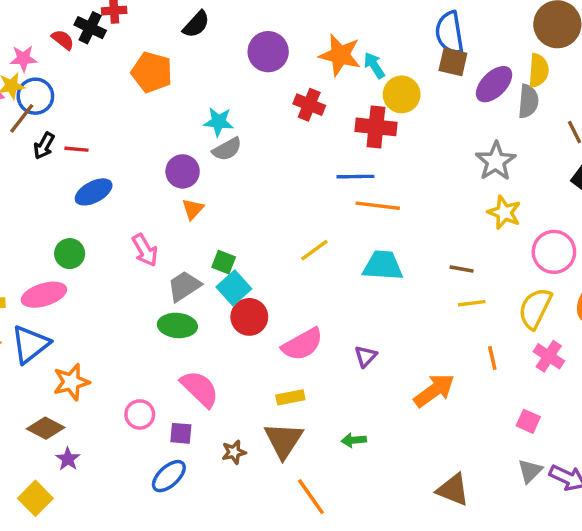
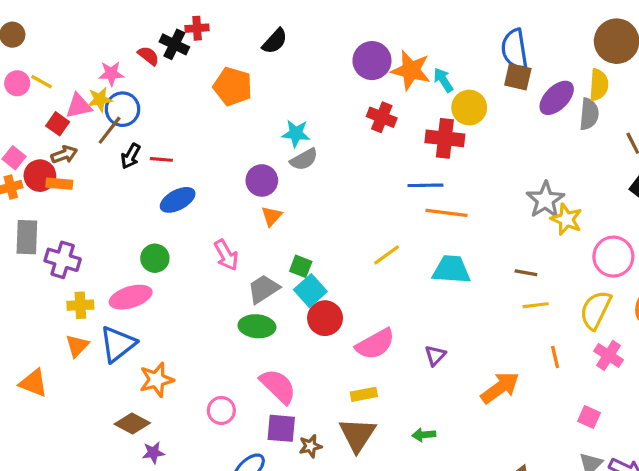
purple circle: (268, 52) -> (372, 61), moved
gray star: (496, 161) -> (545, 200), moved
purple square: (181, 433) -> (281, 428), moved, size x1.4
purple star: (68, 459) -> (153, 453), turned 30

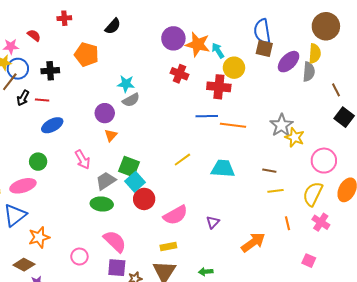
black cross: (174, 44) -> (50, 71), moved, turned -30
orange line: (447, 213) -> (233, 125), moved
green square: (301, 266) -> (129, 167), size x1.5

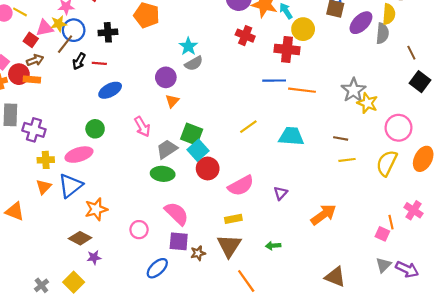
cyan star: (126, 84) -> (188, 46), turned 30
pink cross: (321, 222) -> (414, 210), moved
orange line: (288, 223) -> (391, 222), moved

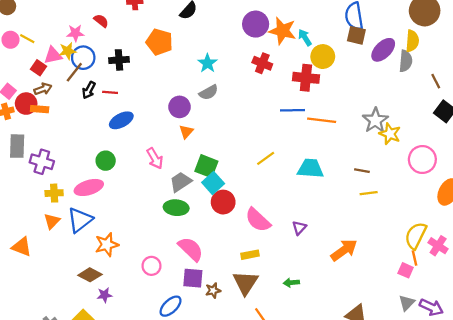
cyan star: (188, 46) -> (207, 63), moved
yellow semicircle: (387, 163) -> (416, 236), moved
pink semicircle: (241, 186) -> (258, 220), turned 72

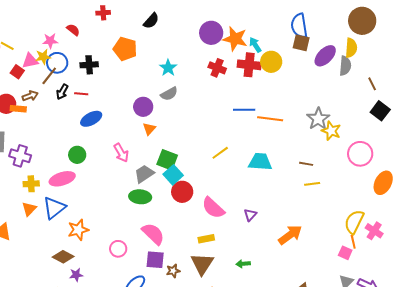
red cross: (306, 78) -> (249, 65), moved
brown arrow: (43, 89) -> (30, 96), moved

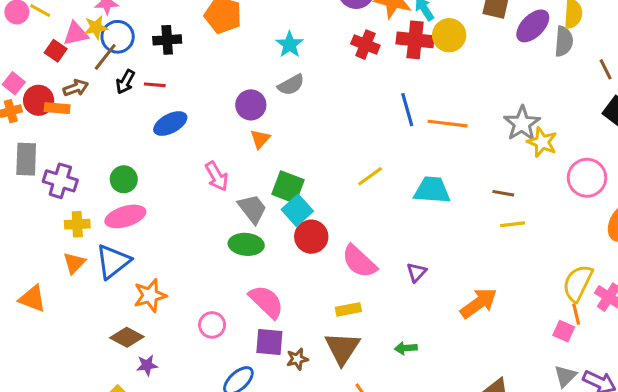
blue line: (244, 110) -> (407, 110), turned 75
green circle: (77, 155) -> (124, 179), moved
gray trapezoid: (144, 174) -> (252, 209), turned 85

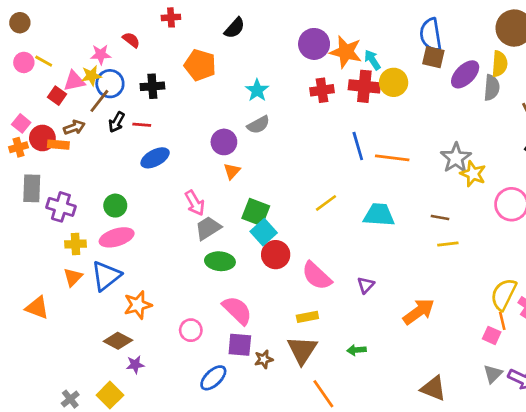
red cross: (365, 45) -> (322, 90), turned -30
gray trapezoid: (252, 209) -> (208, 228), moved, turned -84

